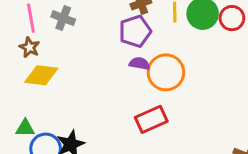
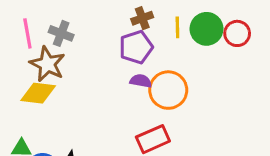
brown star: (29, 47) -> (47, 64), moved, size x1.6

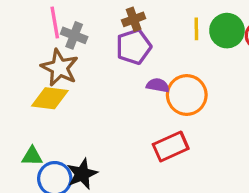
brown cross: (142, 18) -> (134, 19), moved
pink line: (27, 33) -> (55, 23), moved
purple pentagon: (136, 47) -> (134, 47), moved

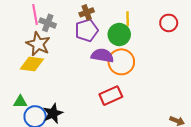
green circle: (227, 31) -> (119, 34), moved
purple semicircle: (158, 85) -> (102, 56), size x1.5

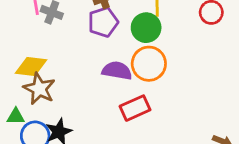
brown star: (38, 44) -> (39, 89), moved
purple semicircle: (102, 56) -> (117, 71), moved

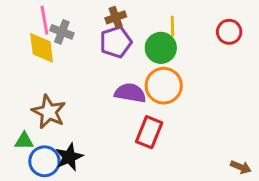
yellow diamond: (31, 66) -> (42, 48), moved, turned 76
red rectangle: (135, 108) -> (149, 132), turned -44

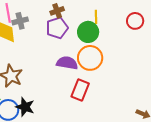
gray cross: (62, 32) -> (20, 21), turned -35
black star: (69, 157) -> (25, 107), turned -30

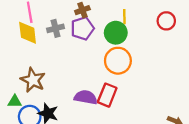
gray cross: (20, 21) -> (56, 28), moved
purple semicircle: (67, 63) -> (86, 97), moved

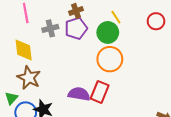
yellow line: (124, 17) -> (116, 17), turned -32
yellow diamond: (28, 33) -> (24, 50), moved
green triangle: (15, 102) -> (11, 98), turned -48

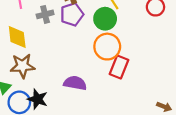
brown star: (29, 78) -> (23, 66), turned -30
red rectangle: (100, 92) -> (119, 67), moved

